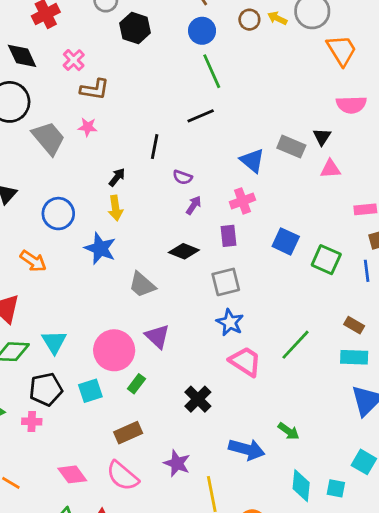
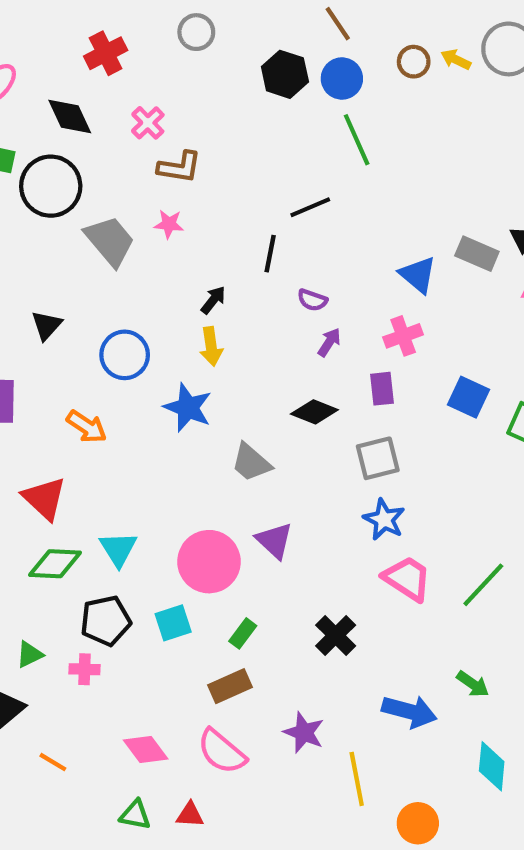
black hexagon: (135, 28) -> (285, 74), moved
black line: (201, 116) -> (310, 207), moved
green line: (296, 345) -> (483, 585), moved
green rectangle: (136, 384) -> (243, 633), moved

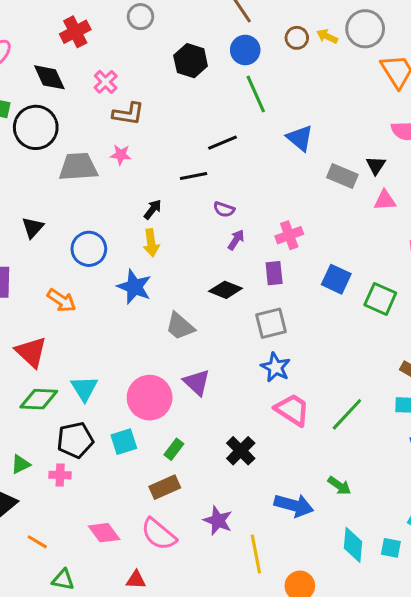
black hexagon: (285, 74) -> (191, 61), moved
gray trapezoid: (110, 241) -> (78, 167), turned -54
black line: (270, 254) -> (194, 176), turned 68
blue triangle: (418, 275) -> (300, 138), moved
green triangle: (135, 815) -> (63, 580), moved

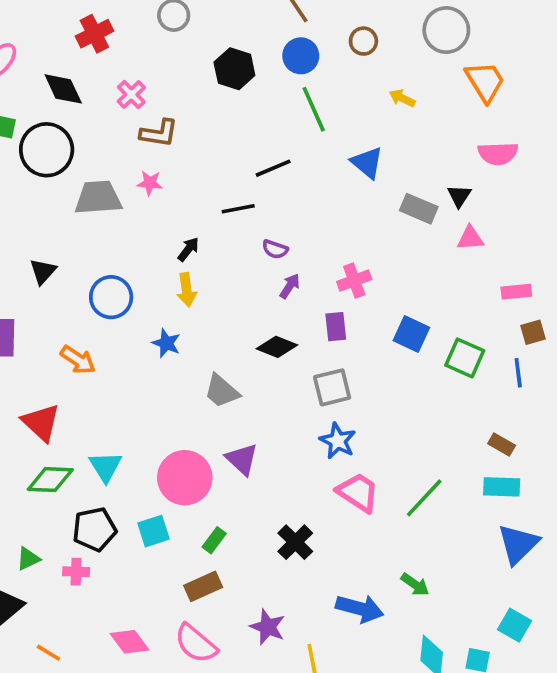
yellow arrow: (327, 36) -> (402, 98), moved
blue star: (134, 287) -> (166, 343), size x0.7

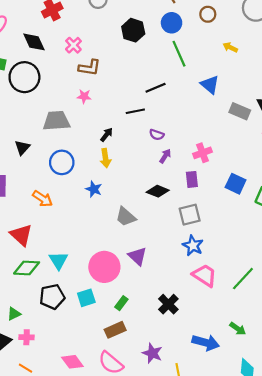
gray trapezoid: (98, 198) -> (56, 121), moved
pink cross: (76, 572) -> (27, 337), moved

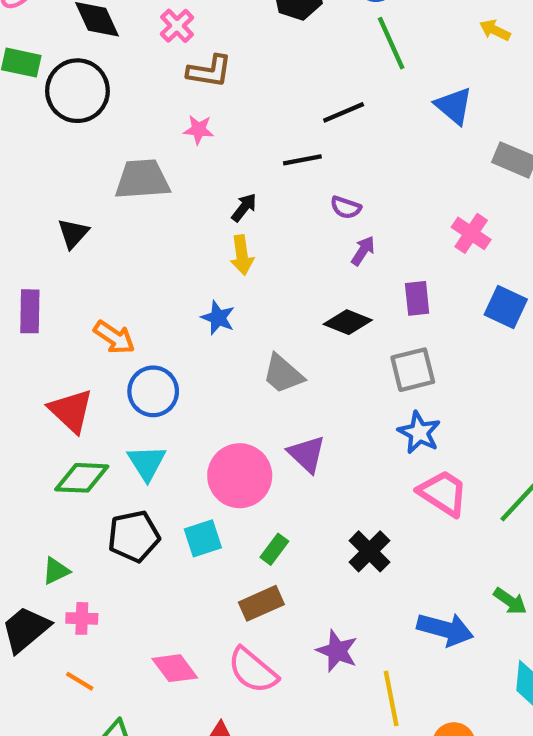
pink cross: (202, 153) -> (471, 233), moved, turned -36
blue circle: (62, 162) -> (153, 391), moved

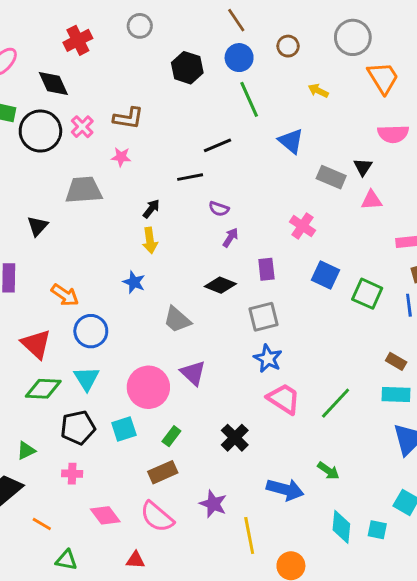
pink cross: (177, 26) -> (82, 127), moved
pink cross: (82, 618) -> (72, 474), moved

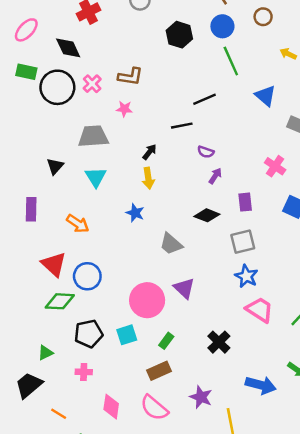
blue circle: (91, 331) -> (87, 276), moved
cyan triangle: (86, 379) -> (96, 177), moved
pink diamond: (105, 515) -> (111, 407), turned 45

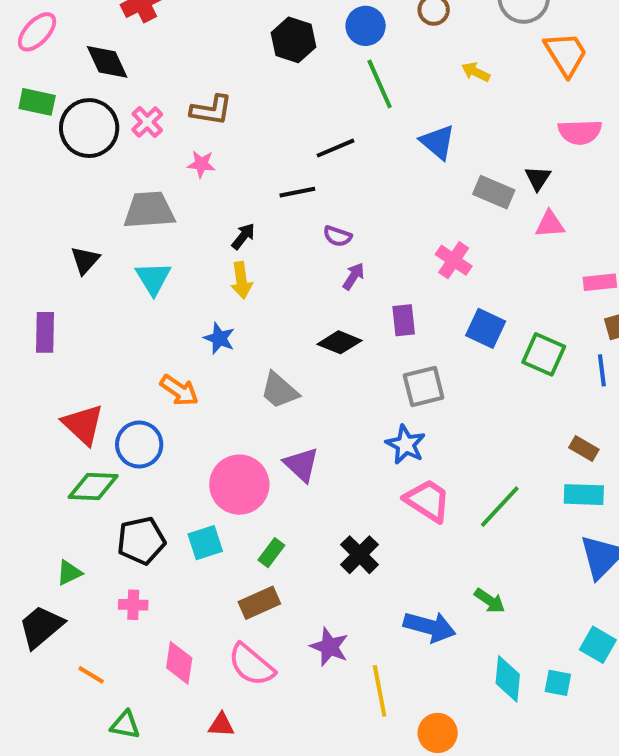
orange arrow: (78, 224) -> (179, 390), moved
gray square: (243, 242) -> (424, 386), moved

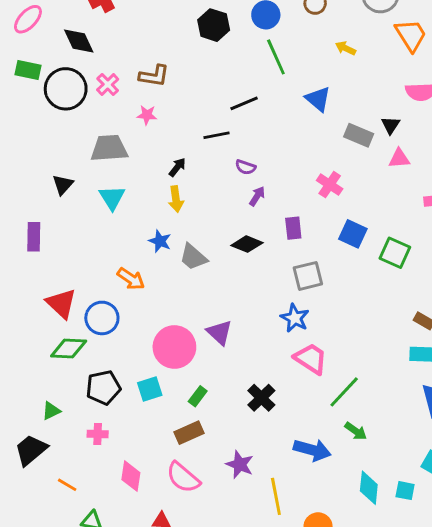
gray trapezoid: (279, 390) -> (193, 257), moved
green line: (500, 507) -> (344, 392), moved

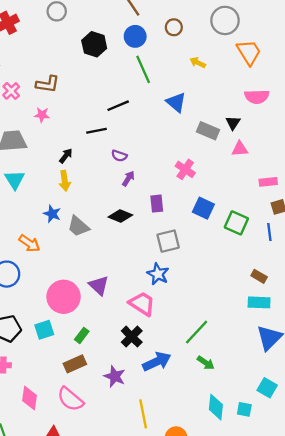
pink trapezoid: (311, 359) -> (142, 304), moved
blue arrow: (312, 450) -> (157, 362), moved, turned -40
purple star: (240, 464) -> (115, 376), moved

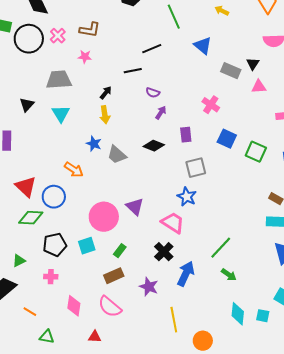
blue arrow: (157, 362) -> (186, 274), turned -40

